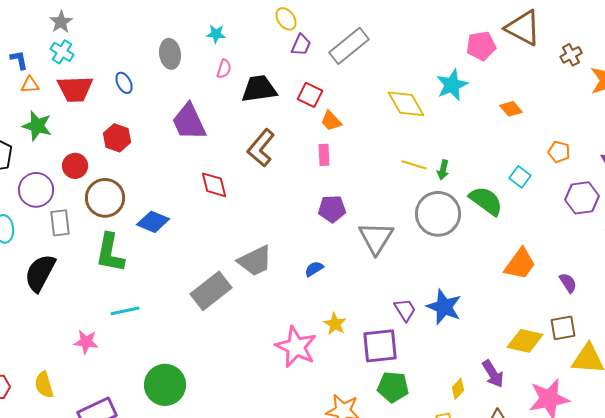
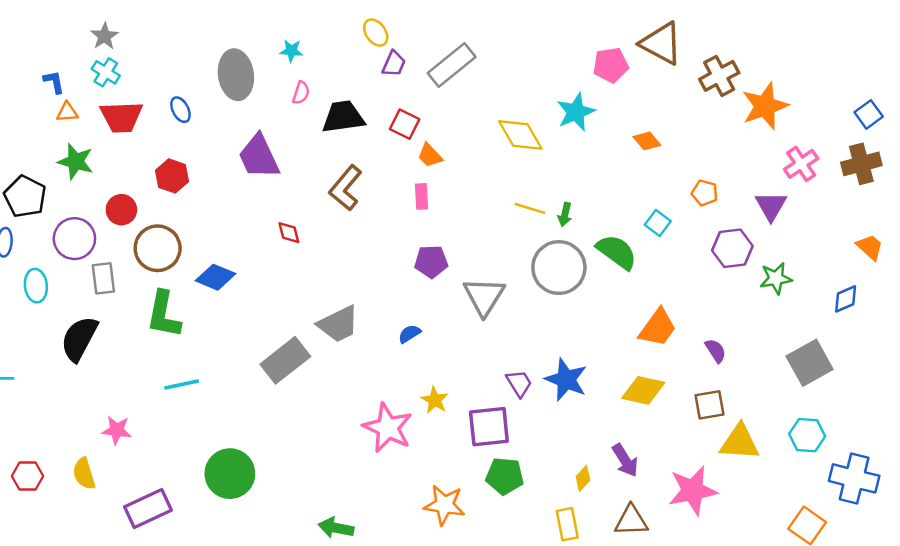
gray ellipse: (170, 54) -> (236, 75), size x1.4
brown cross: (571, 55) -> (719, 76), size x1.5
red diamond: (214, 185) -> (289, 233), size x0.7
yellow diamond: (525, 341) -> (643, 390), moved
pink star: (86, 342) -> (117, 430), moved

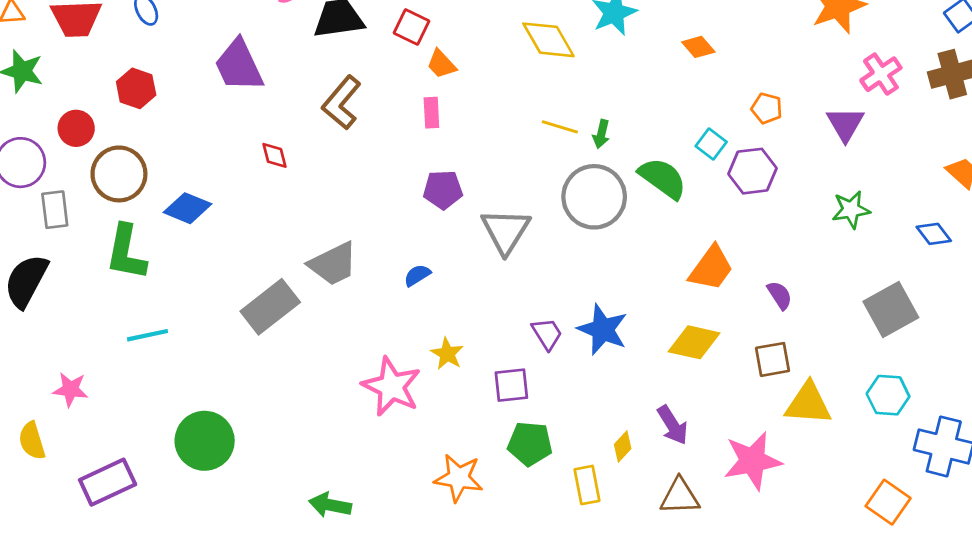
purple hexagon: (732, 248) -> (753, 171), moved
blue diamond: (846, 299) -> (934, 234), turned 76
purple square: (489, 427) -> (511, 385), size x0.7
yellow rectangle: (567, 524) -> (587, 485), moved

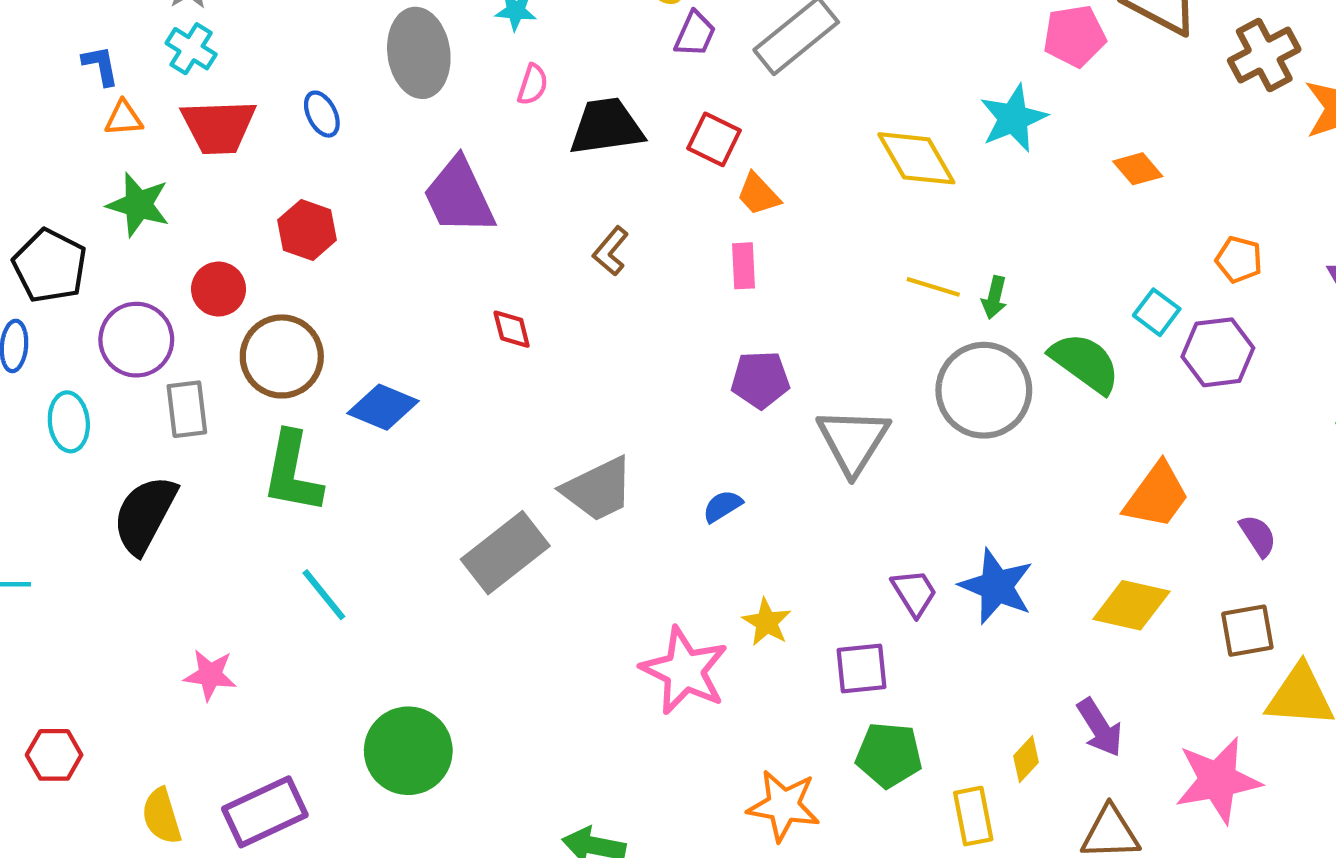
brown L-shape: (342, 103) -> (611, 251), size x0.6
cyan line: (148, 335) -> (324, 595), turned 63
yellow semicircle: (32, 441) -> (162, 816), moved

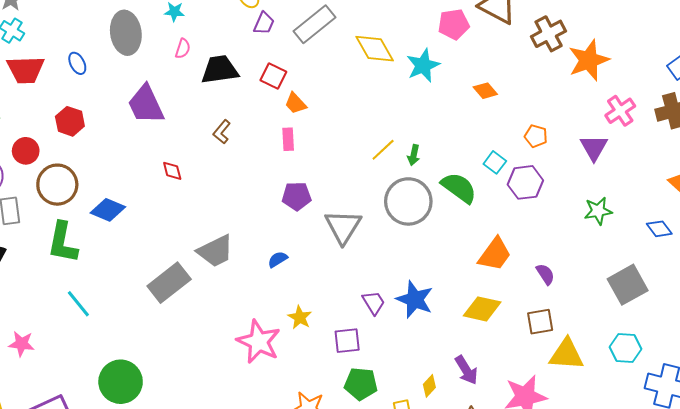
yellow diamond: (916, 158) -> (375, 49), moved
yellow line: (933, 287) -> (383, 150), turned -60

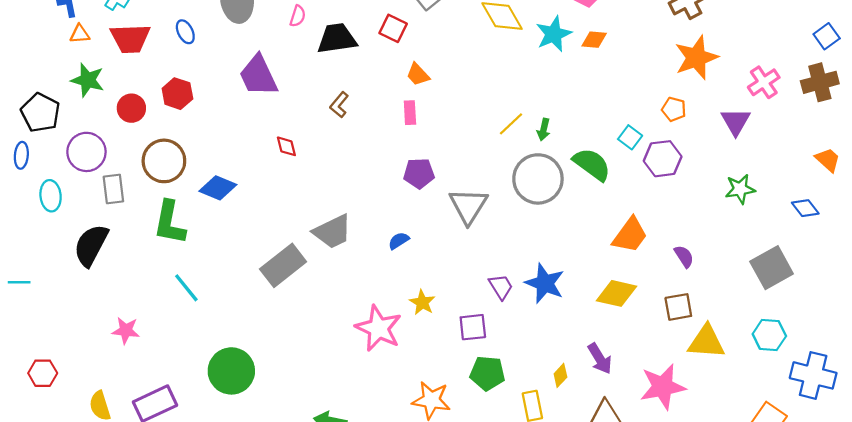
orange star: (589, 60) -> (696, 58), moved
red square: (273, 76) -> (393, 28), moved
orange diamond: (485, 91) -> (594, 40), moved, turned -45
red circle: (26, 151) -> (131, 108), moved

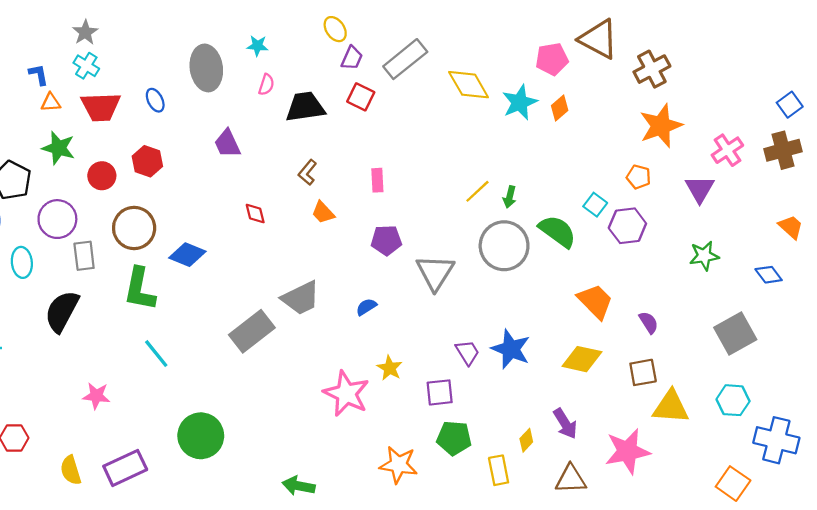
orange diamond: (594, 40) -> (560, 108), turned -45
orange trapezoid: (418, 74) -> (323, 212), moved
purple trapezoid: (258, 76) -> (227, 144), size x0.7
orange trapezoid: (630, 235) -> (595, 301), turned -81

